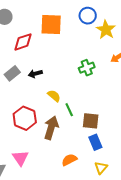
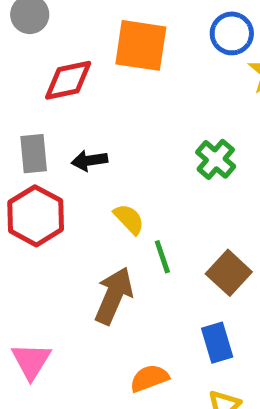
green cross: (87, 68) -> (216, 159), turned -35
gray rectangle: (12, 73) -> (34, 154), turned -63
red hexagon: (25, 118) -> (36, 216), moved
brown square: (91, 121) -> (229, 273), moved, turned 30

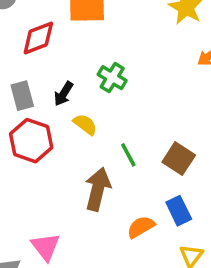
green cross: (216, 159) -> (112, 78), moved
black arrow: (89, 160) -> (64, 94), turned -40
yellow semicircle: (129, 219) -> (85, 124), moved
orange semicircle: (149, 378) -> (141, 227), moved

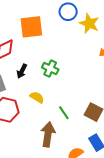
black arrow: (64, 94) -> (22, 71), moved

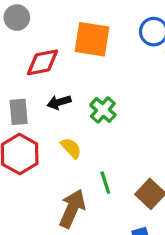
black arrow: (22, 71) -> (59, 102), turned 32

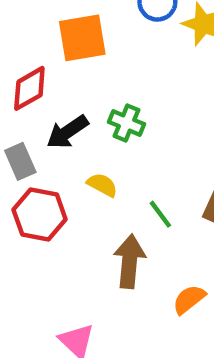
black arrow: (59, 102) -> (67, 132), size x1.4

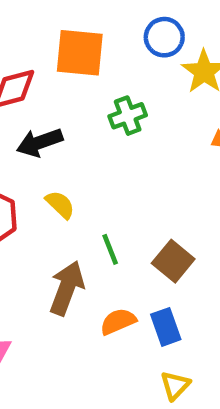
green cross: (126, 123) -> (128, 116), moved, turned 32
orange semicircle: (189, 299) -> (118, 321), moved

